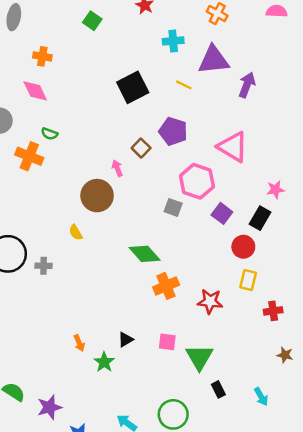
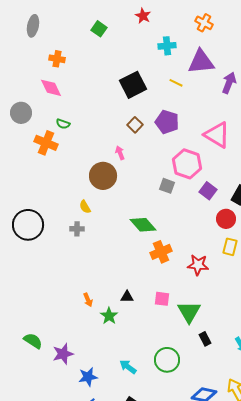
brown square: (141, 148) -> (135, 125), moved
gray cross: (44, 266) -> (77, 229), moved
black triangle: (126, 339) -> (127, 297), turned 32

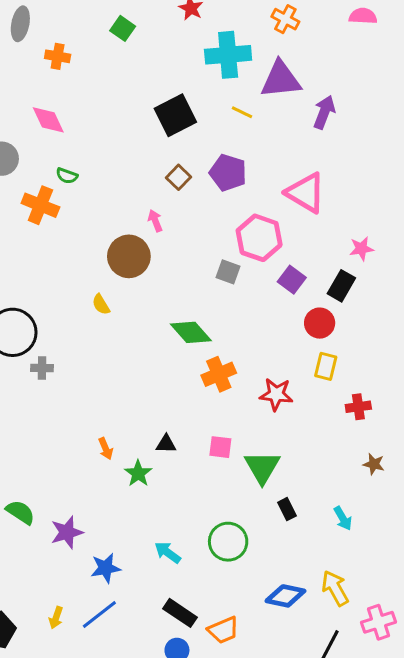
cyan cross: (167, 46) -> (228, 55), size x1.6
orange cross: (57, 59) -> (58, 56), moved
gray cross: (77, 229) -> (42, 368), moved

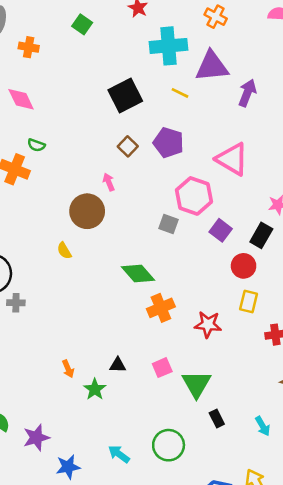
pink square: (220, 447) -> (162, 368), turned -30

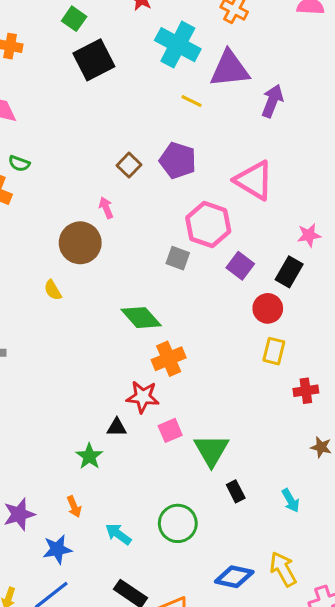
cyan cross: (169, 46) -> (178, 45), turned 33
black square: (125, 96) -> (94, 60), moved
red star: (208, 324) -> (143, 397), moved
orange arrow: (68, 369) -> (74, 507), moved

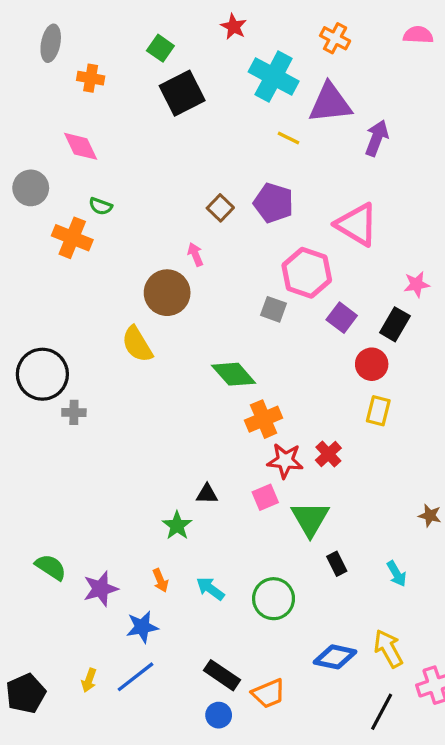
yellow semicircle: (53, 290) -> (137, 344), size x1.6
red cross: (306, 391) -> (328, 454), moved, turned -35
red star: (143, 397) -> (285, 461), moved
cyan arrow: (118, 534) -> (210, 589), moved

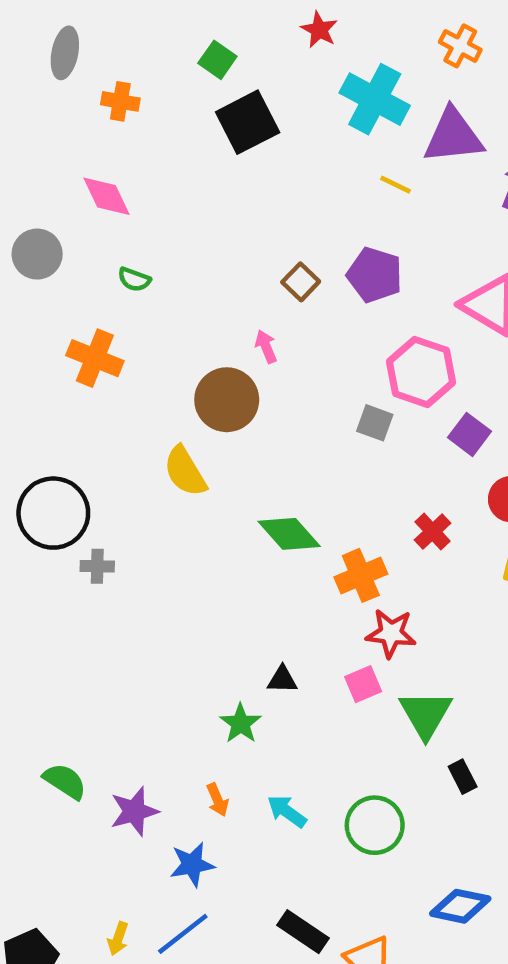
orange cross: (72, 238) -> (95, 358), moved
green diamond: (234, 374) -> (289, 534), moved
red cross: (328, 454) -> (433, 532), moved

